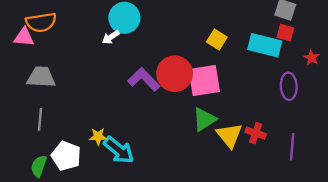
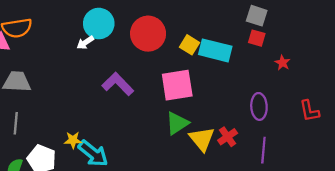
cyan rectangle: (265, 45) -> (215, 50), moved
red circle: (175, 74) -> (148, 34), moved
purple ellipse: (289, 86) -> (259, 106), moved
red cross: (256, 133) -> (228, 137), turned 36

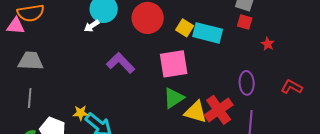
red L-shape: (309, 111) -> (292, 87), turned 130
red cross: (228, 137) -> (219, 110), size x1.6
yellow triangle: (202, 139) -> (196, 112), turned -35

